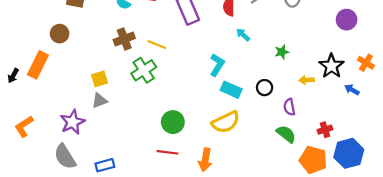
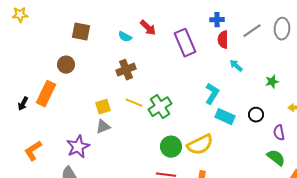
yellow line: (157, 44) -> (134, 103), moved
green cross: (144, 70) -> (160, 107), moved
yellow semicircle: (226, 122) -> (200, 145), moved

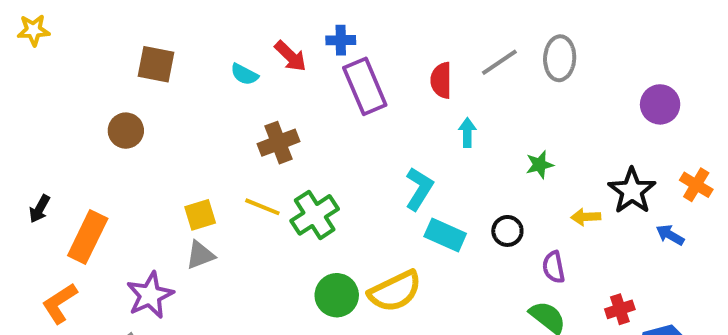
blue cross: (217, 20) -> (341, 40), moved
cyan arrow: (236, 66) -> (467, 133), turned 48
brown cross: (126, 70) -> (278, 143), moved
orange rectangle: (46, 94) -> (88, 237), moved

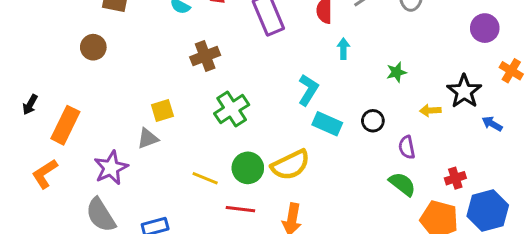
orange cross: (696, 185) -> (511, 71), moved
yellow line: (262, 207) -> (205, 178), moved
yellow square: (200, 215) -> (162, 110), moved

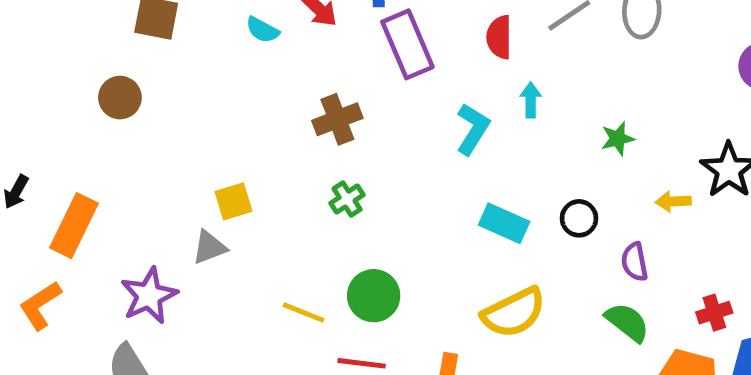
brown cross: (205, 56) -> (337, 119), moved
cyan L-shape: (308, 90) -> (473, 129), moved
green cross: (232, 109) -> (347, 199), size x0.6
yellow semicircle: (290, 165) -> (514, 313), moved

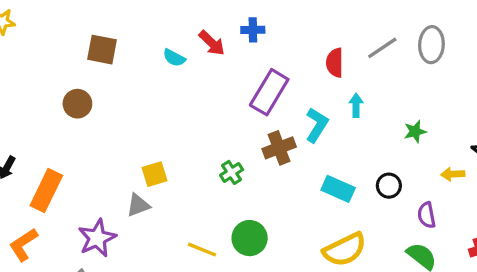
purple rectangle: (407, 44) -> (269, 92), moved, turned 54
brown cross: (337, 119) -> (279, 148), moved

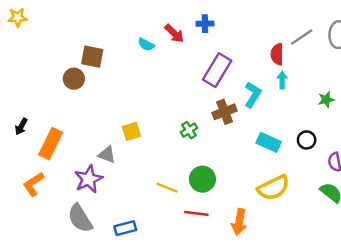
brown square: (102, 50) -> (92, 57), moved
red semicircle: (335, 63) -> (277, 54), moved
gray triangle: (138, 205) -> (107, 155), moved, turned 42

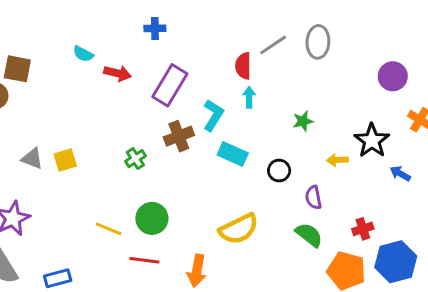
red arrow: (174, 33) -> (118, 73), moved, turned -30
cyan rectangle: (269, 142) -> (233, 154), moved
gray triangle: (107, 155) -> (32, 159), moved

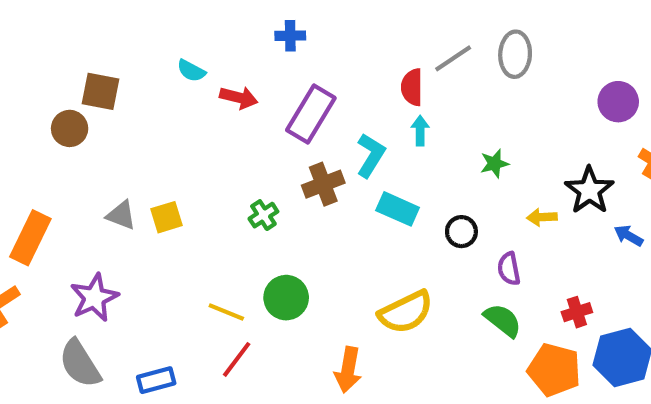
red line: (144, 260) -> (237, 359), moved, turned -60

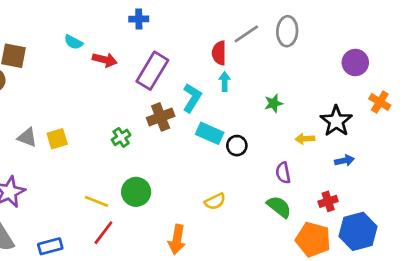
black circle: (461, 232) -> (237, 146), moved
blue arrow: (629, 236) -> (344, 161), moved, turned 138
yellow semicircle: (406, 312) -> (215, 201), size x0.6

